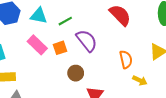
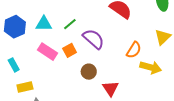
orange semicircle: (126, 59) -> (134, 50), turned 54
yellow arrow: (140, 80) -> (151, 67), size x1.5

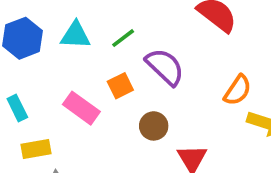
pink rectangle: (48, 52) -> (81, 108), moved

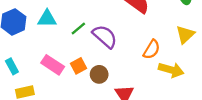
green line: (123, 38) -> (78, 28), moved
orange square: (120, 86) -> (78, 66), moved

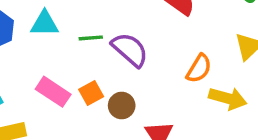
green line: (78, 28) -> (91, 38), turned 35

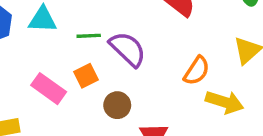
orange square: (91, 93) -> (86, 76), moved

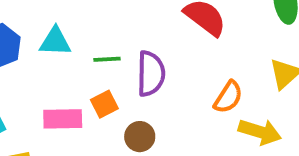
purple semicircle: (128, 49) -> (151, 74), turned 48
pink rectangle: (49, 89) -> (63, 119), turned -36

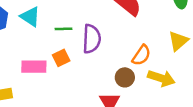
cyan triangle: (55, 42) -> (30, 17), turned 30
brown circle: (140, 137) -> (125, 77), moved

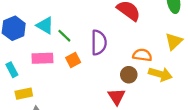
green line: (63, 29) -> (64, 36), moved, turned 48
orange semicircle: (141, 55) -> (142, 55), turned -114
pink rectangle: (34, 67) -> (42, 58), moved

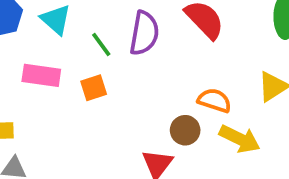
green line: (64, 36) -> (101, 45), moved
purple semicircle: (99, 43) -> (144, 33), moved

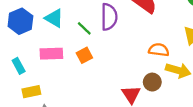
brown circle: (185, 130) -> (152, 82), moved

